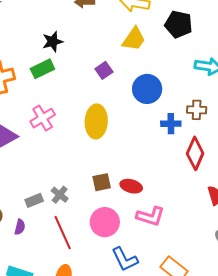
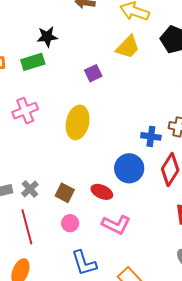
blue circle: (147, 89) -> (129, 168), moved
brown square: (102, 182) -> (65, 193), moved, turned 30
pink circle: (105, 222) -> (70, 223), size x0.6

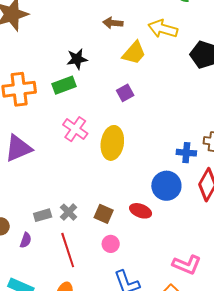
yellow trapezoid: (128, 47) -> (134, 53), moved
pink cross: (25, 111) -> (75, 129), moved, turned -30
pink L-shape: (116, 225) -> (187, 265), moved

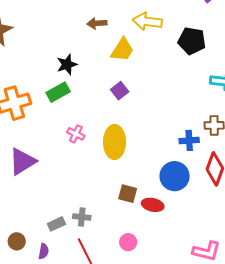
pink cross: (75, 129) -> (76, 134), size x0.7
gray cross: (69, 212) -> (82, 217), turned -30
brown square: (104, 214) -> (128, 194), moved

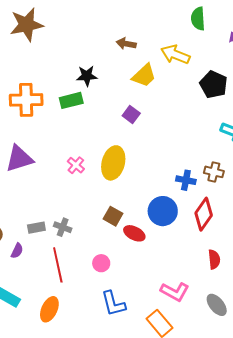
purple square: (120, 91) -> (131, 114), turned -30
pink cross: (76, 134) -> (76, 165), moved

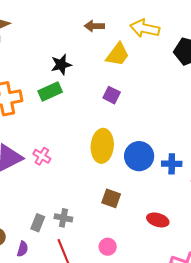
pink cross: (76, 165) -> (42, 156), moved
blue cross: (186, 180) -> (172, 164), moved
blue circle: (163, 211) -> (139, 156), moved
gray rectangle: (36, 228) -> (38, 223), turned -48
red ellipse: (134, 233) -> (158, 220), moved

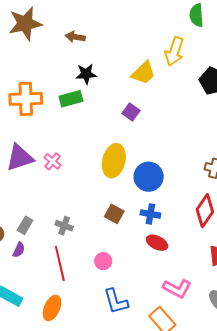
brown arrow: (94, 26) -> (75, 37), moved
yellow arrow: (145, 28) -> (174, 51), turned -92
blue cross: (172, 164) -> (150, 214), moved
gray rectangle: (38, 223) -> (25, 225), moved

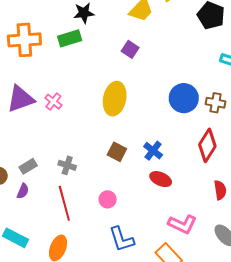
blue circle: (149, 177) -> (184, 98), moved
blue cross: (150, 214) -> (153, 151), turned 30
gray rectangle: (25, 225) -> (28, 166), turned 30

